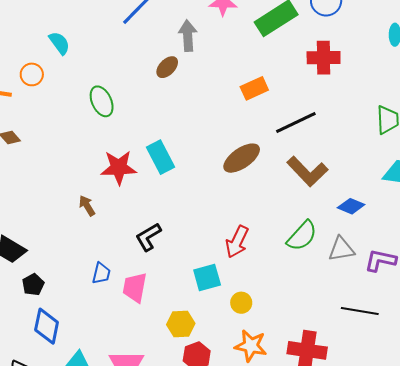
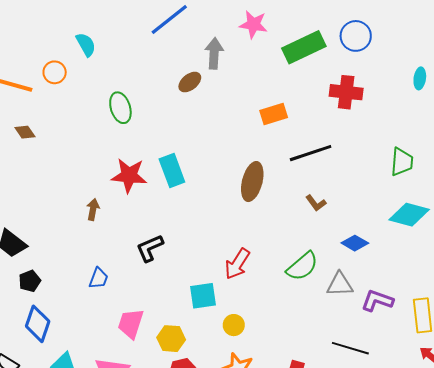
brown ellipse: (242, 158) -> (252, 182), turned -48
brown L-shape: (307, 171) -> (316, 203), size x0.5
brown arrow: (87, 206) -> (93, 209), turned 35
pink trapezoid: (135, 287) -> (131, 324), moved

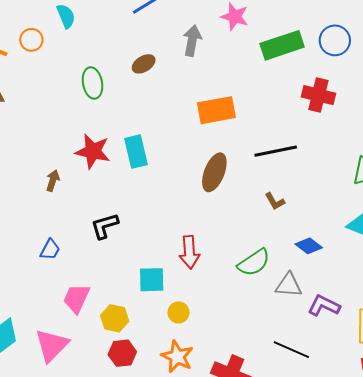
brown ellipse: (190, 82) -> (144, 64), moved
orange rectangle: (274, 114) -> (216, 110), moved, size x1.4
red arrow: (237, 264) -> (189, 252), turned -44

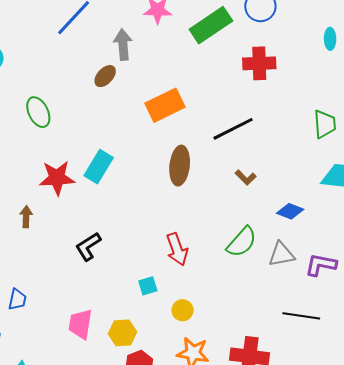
brown ellipse: (144, 64) -> (105, 76), moved
cyan rectangle: (136, 152) -> (99, 167), turned 60
blue trapezoid: (50, 250) -> (17, 300), moved
cyan square: (152, 280) -> (148, 286), size x0.7

